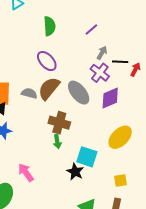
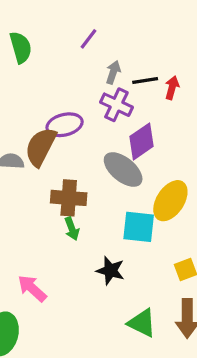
purple ellipse: (47, 61) -> (65, 125), moved, turned -50
gray ellipse: (79, 93) -> (123, 170), moved
cyan square: (87, 157) -> (139, 227), moved

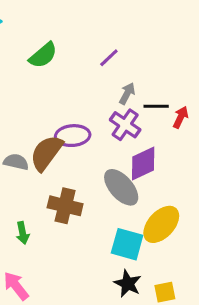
green semicircle: (21, 47) -> (43, 55), turned 56
green arrow: (72, 229) -> (23, 233), moved
black star: (110, 271) -> (128, 284), moved

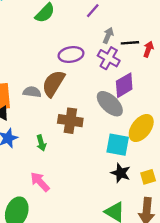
purple ellipse: (73, 136) -> (71, 55), moved

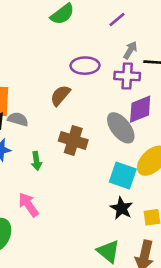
purple cross: (109, 58) -> (127, 76), turned -35
brown semicircle: (53, 83) -> (60, 95), size x0.7
gray semicircle: (32, 92) -> (18, 119), moved

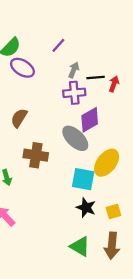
purple ellipse: (85, 66) -> (22, 68), moved, turned 40

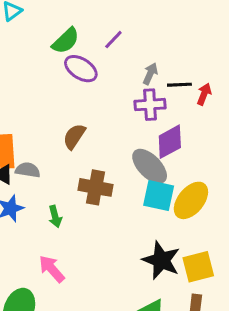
purple line: (58, 45) -> (113, 40), moved
cyan square: (83, 179) -> (159, 196), moved
black star: (86, 208) -> (161, 260), size x1.4
yellow square: (113, 212) -> (198, 267), size x1.5

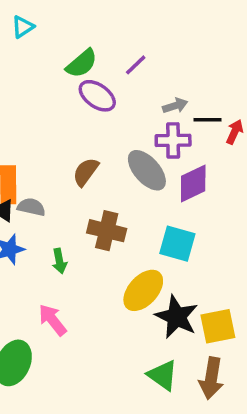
gray arrow: (150, 74) -> (175, 106), turned 45
gray ellipse: (150, 166) -> (147, 170), moved
yellow ellipse: (191, 200) -> (143, 290), moved

